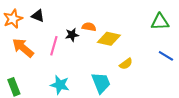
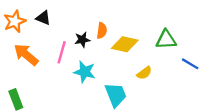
green triangle: (160, 22) -> (166, 40), moved
orange semicircle: (89, 27) -> (102, 31), turned 88
cyan star: (60, 85) -> (85, 72), moved

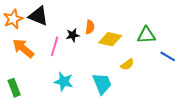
black triangle: (43, 18) -> (38, 16), size x1.5
cyan star: (85, 72) -> (64, 82), moved

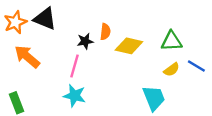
pink line: (55, 46) -> (75, 66), moved
yellow semicircle: (127, 64) -> (172, 70), moved
cyan trapezoid: (102, 84) -> (154, 98), moved

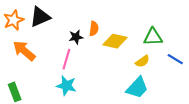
black triangle: (45, 19) -> (40, 17), turned -45
yellow semicircle: (172, 70) -> (142, 61), moved
cyan trapezoid: (154, 98) -> (137, 88), turned 65

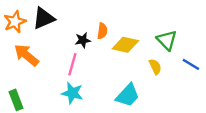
green triangle: (153, 37) -> (167, 40), turned 48
yellow semicircle: (142, 61) -> (155, 67), turned -80
cyan trapezoid: (137, 88) -> (128, 95), moved

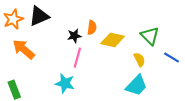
pink line: (72, 64) -> (77, 58), moved
cyan trapezoid: (128, 95) -> (136, 85), moved

